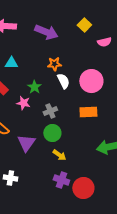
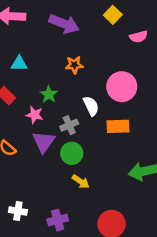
white semicircle: (63, 81) -> (91, 106), moved
purple triangle: (26, 143) -> (44, 142), moved
purple cross: (61, 180) -> (58, 220), moved, turned -35

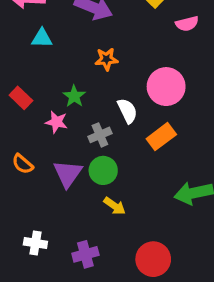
cyan triangle: (19, 64) -> (42, 38), moved
orange rectangle: (118, 126) -> (161, 137), turned -35
purple triangle: (44, 142) -> (68, 174), moved

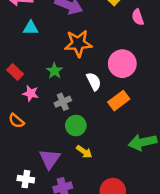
pink semicircle: (187, 24) -> (138, 17), turned 84
orange star: (106, 59) -> (78, 43), size x1.6
pink star: (56, 122) -> (31, 93), moved
gray cross: (100, 135) -> (63, 102), moved
purple triangle: (68, 174) -> (50, 159), moved

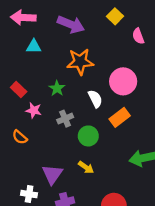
green circle: (76, 126) -> (88, 136), moved

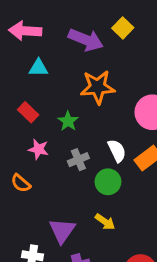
yellow square: (115, 16) -> (123, 28), moved
red rectangle: (19, 90) -> (28, 112), moved
white semicircle: (95, 99) -> (117, 151), moved

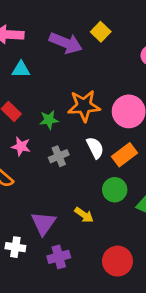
orange star: (98, 87) -> (84, 106), moved
green star: (68, 121) -> (49, 120), turned 30
green circle: (108, 182) -> (115, 190), moved

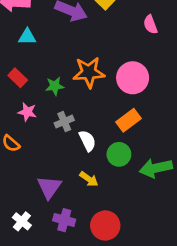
white semicircle: (95, 148) -> (87, 141), moved
white cross: (15, 247) -> (22, 221), moved, turned 30
purple cross: (59, 257) -> (64, 220), turned 30
red circle: (117, 261) -> (105, 226), moved

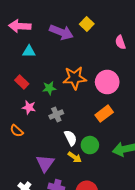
white semicircle: (87, 141) -> (71, 138), moved
green circle: (119, 154) -> (90, 145), moved

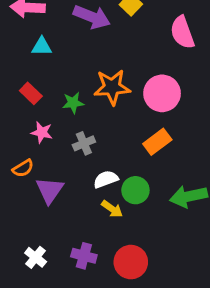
pink semicircle: (120, 42) -> (182, 32), size x1.5
orange semicircle: (17, 131) -> (23, 168), turned -72
white semicircle: (71, 138) -> (106, 179), turned -84
purple triangle: (45, 163) -> (50, 190), moved

